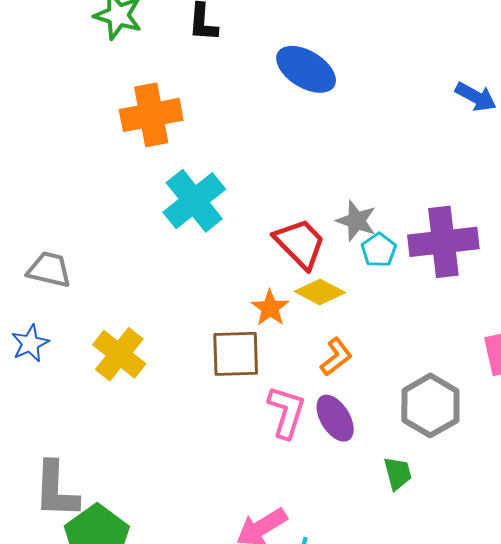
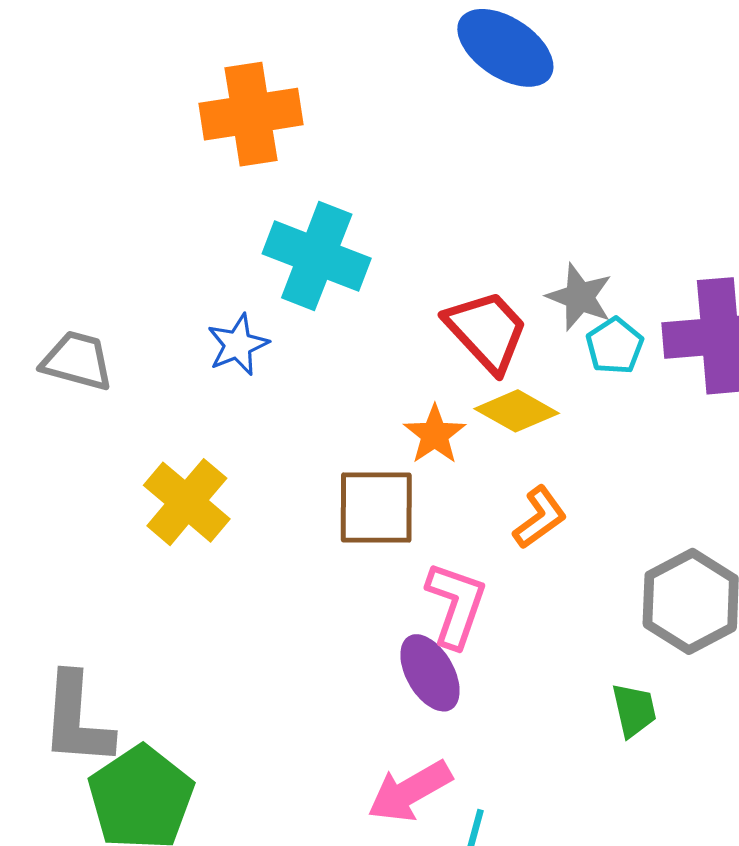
cyan cross: (194, 201) -> (317, 256), turned -32
blue star: (30, 343) -> (238, 345), moved
purple ellipse: (335, 418) -> (430, 673), moved

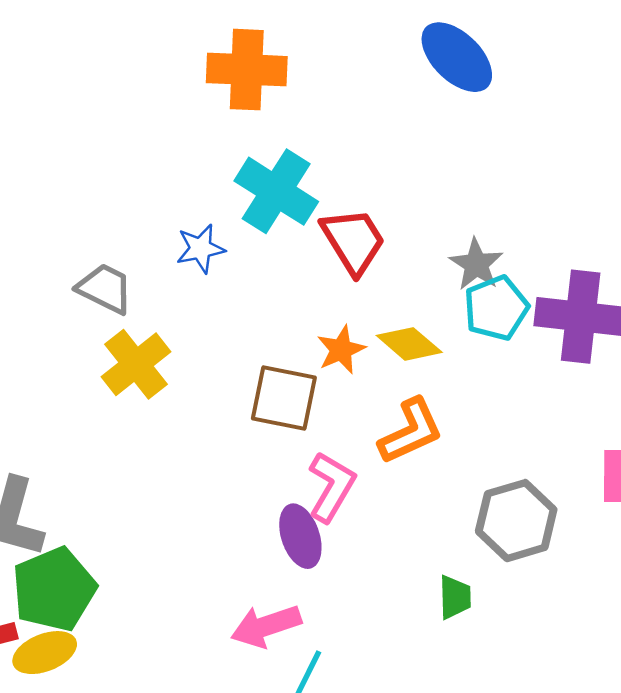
red trapezoid: (487, 331) -> (353, 241), moved
cyan pentagon: (615, 346) -> (496, 308), size x1.4
gray trapezoid: (77, 361) -> (105, 289), moved
orange L-shape: (540, 517) -> (411, 431), size x1.4

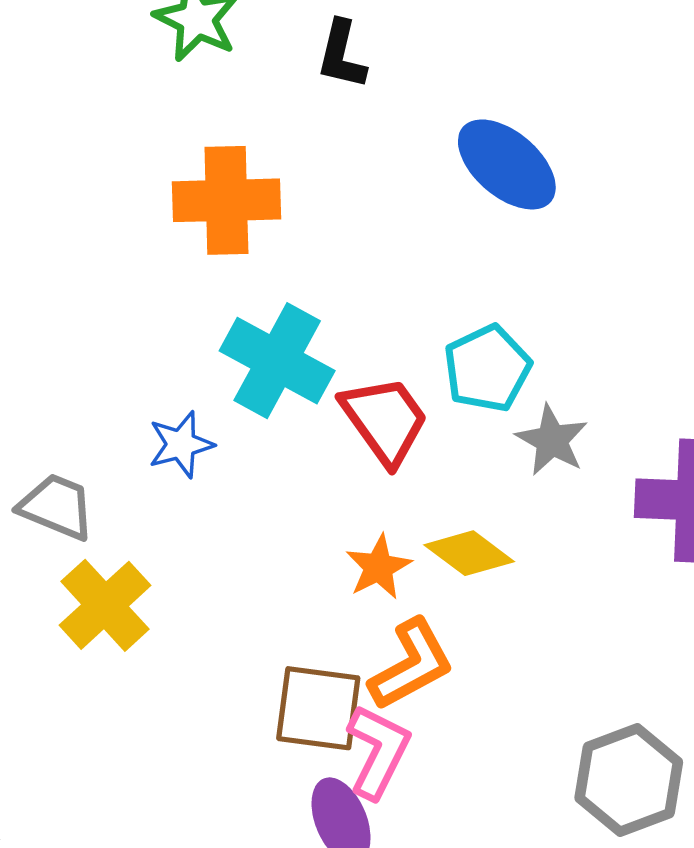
cyan pentagon: (496, 308) -> (487, 368), moved
brown square: (284, 398) -> (318, 708), moved
orange L-shape: (411, 431) -> (411, 665), moved

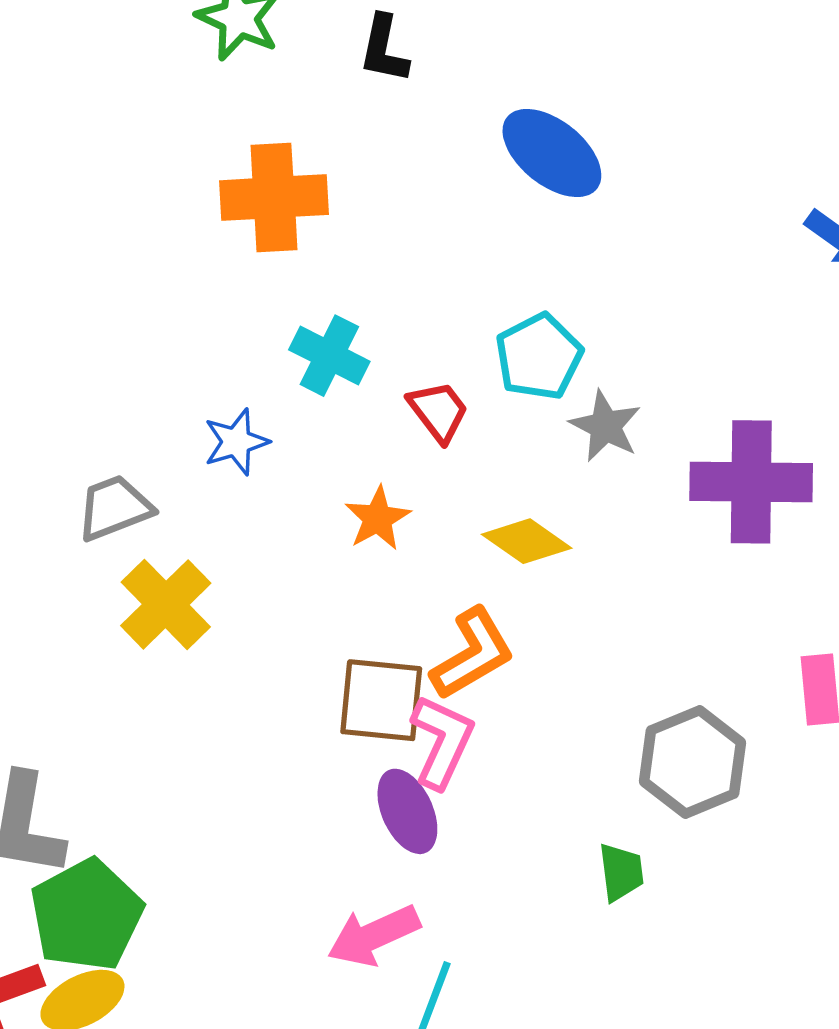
cyan cross: (277, 361) -> (329, 356), size x0.7
red trapezoid: (385, 420) -> (438, 411), size x0.7
gray trapezoid: (57, 507) -> (114, 508), turned -42
orange star: (379, 567) -> (378, 518), moved

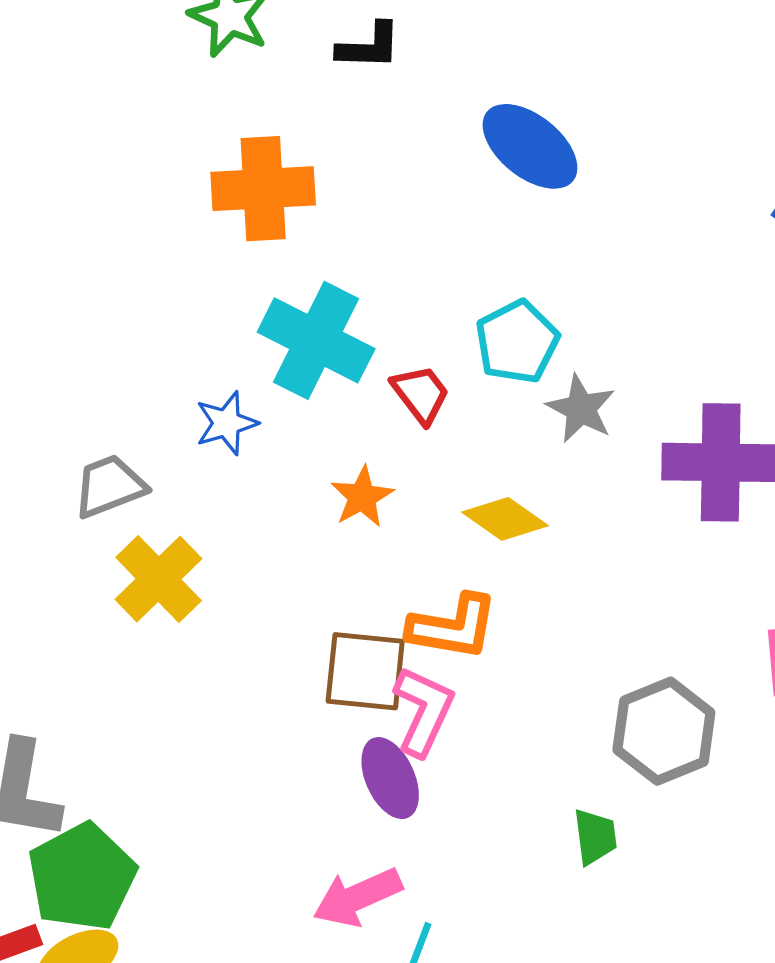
black L-shape: (384, 49) -> (369, 46), turned -100
cyan cross: (329, 356) -> (316, 340), size x1.5
orange L-shape: (472, 654) -> (453, 627), turned 40

